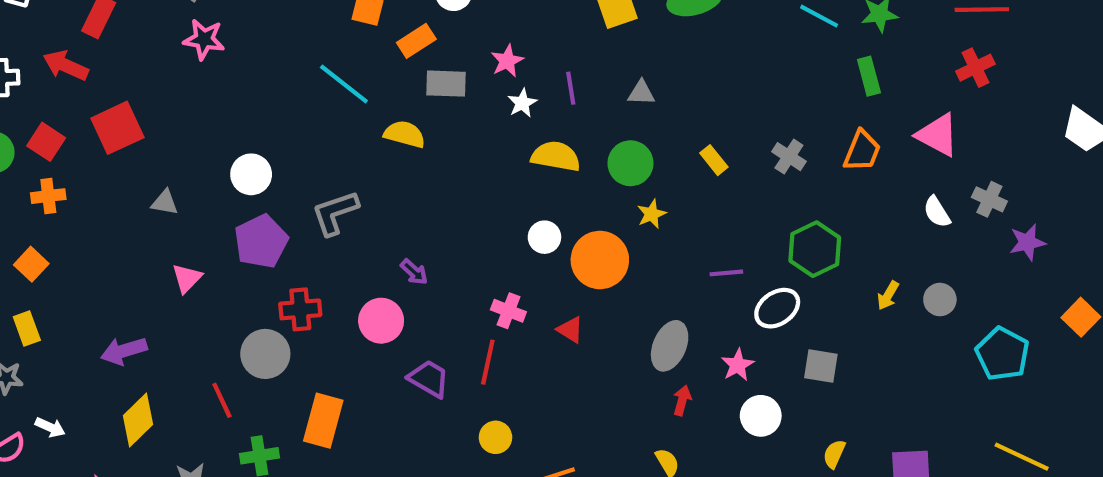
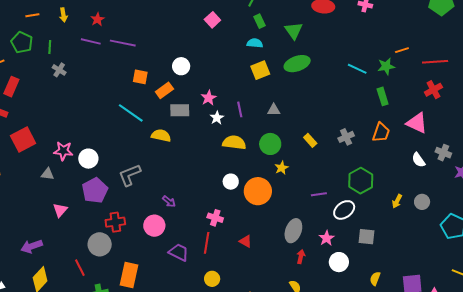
pink star: (204, 39) -> (63, 151), moved
gray cross: (789, 157) -> (346, 137), turned 35
red triangle: (570, 330) -> (246, 241), moved

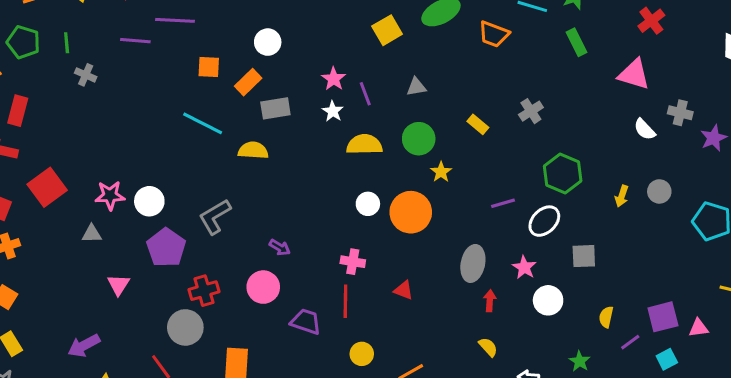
purple line: (91, 41) -> (135, 41), moved
pink star: (209, 98) -> (334, 79), moved
orange trapezoid: (381, 132) -> (494, 34), moved, turned 100

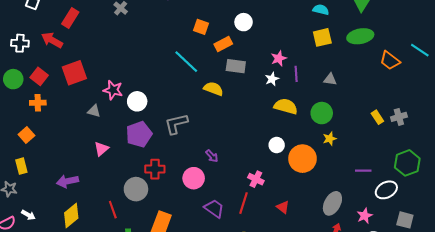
yellow rectangle: (478, 124) -> (377, 117), moved

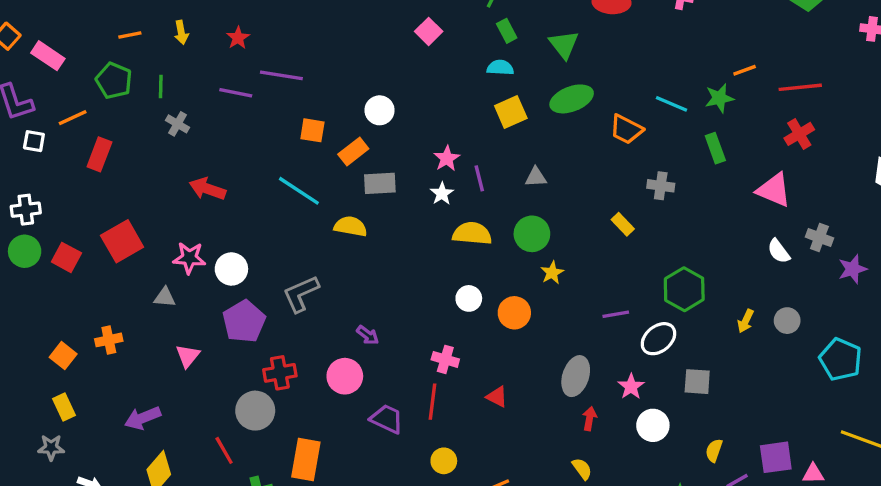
red arrow: (52, 40) -> (207, 189), moved
green circle: (13, 79) -> (25, 251), moved
orange cross: (38, 103) -> (109, 340), moved
gray cross: (399, 117) -> (661, 186), moved, turned 35
orange circle: (302, 159) -> (514, 313), size x0.7

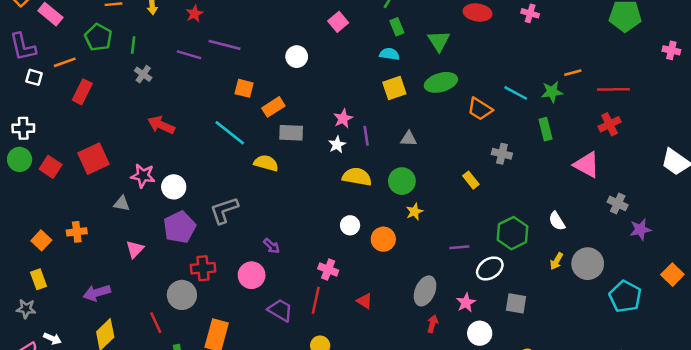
white circle: (380, 110) -> (297, 57), moved
white semicircle: (779, 251) -> (557, 221), moved
gray circle: (787, 321) -> (588, 264), size x1.6

